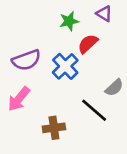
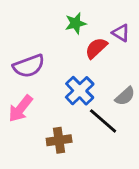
purple triangle: (104, 14) -> (121, 33), moved
blue cross: (65, 66) -> (80, 91), moved

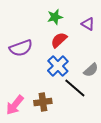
red semicircle: (96, 48) -> (59, 40), moved
pink arrow: (21, 109) -> (15, 105), moved

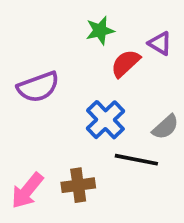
red semicircle: (59, 40) -> (125, 63), moved
black line: (75, 88) -> (136, 160), turned -30

